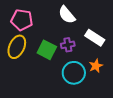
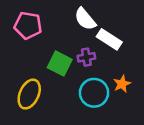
white rectangle: (95, 38) -> (109, 39), moved
yellow ellipse: (17, 47) -> (29, 94), moved

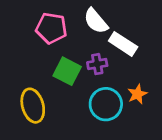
pink pentagon: (28, 25) -> (51, 28), moved
yellow ellipse: (29, 94) -> (33, 106), turned -40

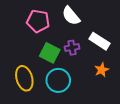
white rectangle: (123, 44) -> (100, 41), moved
cyan circle: (106, 104) -> (58, 80), moved

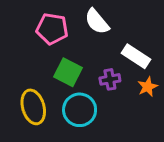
purple cross: (72, 48) -> (110, 79), moved
orange star: (102, 70) -> (148, 87), moved

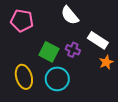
pink pentagon: (52, 29) -> (22, 21), moved
purple cross: (110, 79) -> (73, 50), moved, turned 32

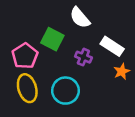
pink pentagon: (22, 21) -> (25, 56), moved, turned 30
green square: (49, 52) -> (52, 39), moved

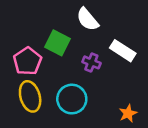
orange star: (122, 71) -> (128, 113), moved

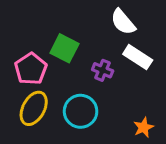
white semicircle: (87, 19) -> (123, 22), moved
yellow ellipse: (30, 96) -> (34, 108), turned 44

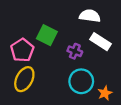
white semicircle: (123, 22) -> (90, 16), turned 138
cyan circle: (81, 111) -> (81, 81), moved

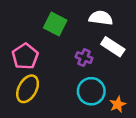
green square: (47, 35) -> (55, 24), moved

